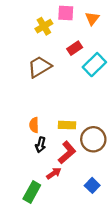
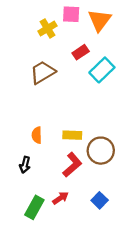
orange triangle: (92, 18) -> (100, 20), size x1.5
black arrow: (41, 145) -> (25, 165), moved
red arrow: (54, 173) -> (60, 198), moved

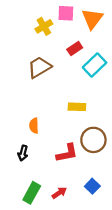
yellow rectangle: (72, 135) -> (77, 107), moved
red L-shape: (72, 165) -> (67, 153), turned 30
red arrow: (60, 198) -> (59, 193), moved

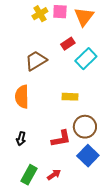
yellow cross: (44, 26) -> (40, 14), moved
orange semicircle: (34, 126) -> (22, 97), moved, size x1.6
blue square: (92, 186) -> (88, 156), moved, size x1.5

